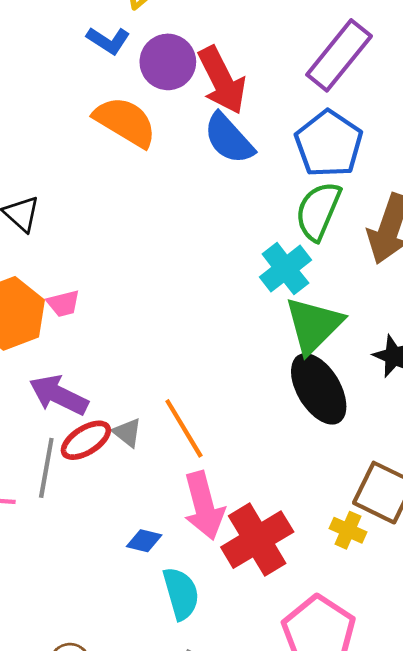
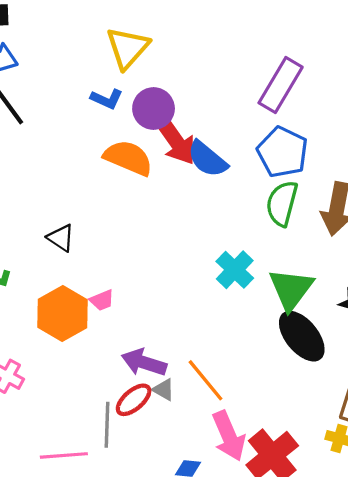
red arrow: (222, 80) -> (176, 141), moved
cyan cross: (285, 269) -> (235, 270), moved
purple arrow: (59, 395) -> (144, 363), moved

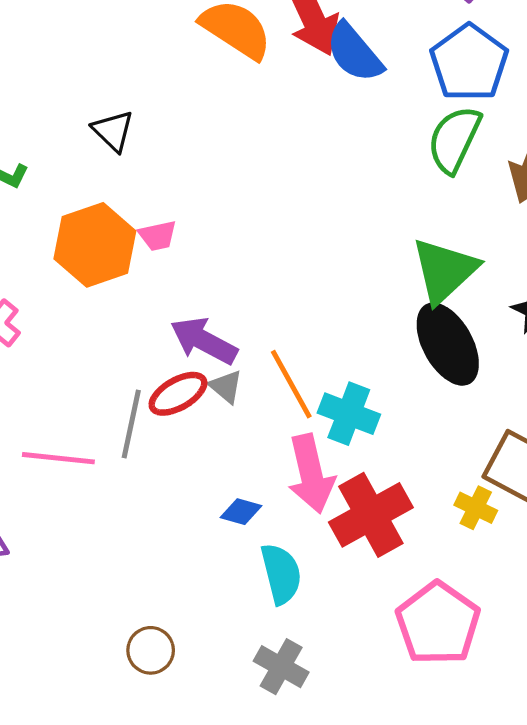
cyan cross: (235, 270) -> (349, 414), moved, turned -33

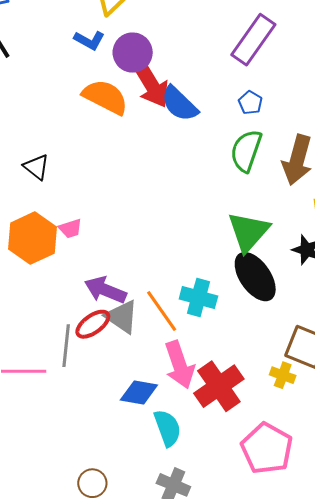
blue pentagon: (469, 63) -> (250, 103), size x0.5
gray triangle: (226, 387) -> (122, 317), size x1.6
cyan cross: (349, 414) -> (198, 298), moved
blue diamond: (241, 512) -> (139, 392), size x1.5

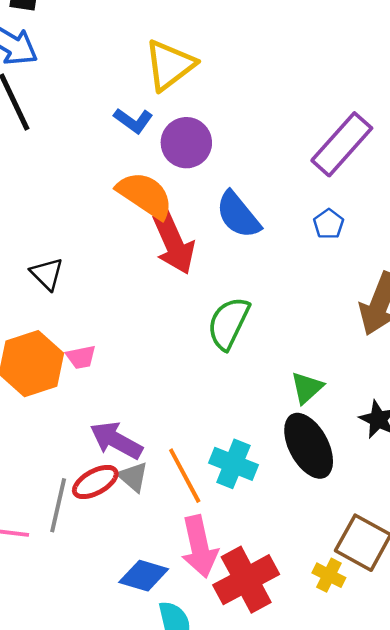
red arrow: (151, 84) -> (174, 243), moved
green semicircle: (246, 151) -> (228, 323), moved
green triangle: (248, 232) -> (307, 388), size x0.6
gray triangle: (122, 317) -> (133, 477), size x0.7

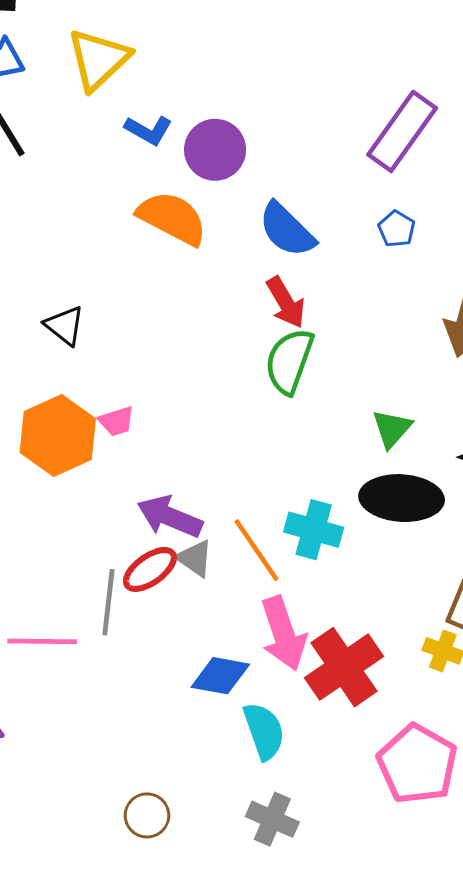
yellow triangle: (170, 65) -> (98, 59), moved
red arrow: (174, 243) -> (286, 302), moved, size x0.7
black ellipse: (309, 446) -> (402, 498), turned -52

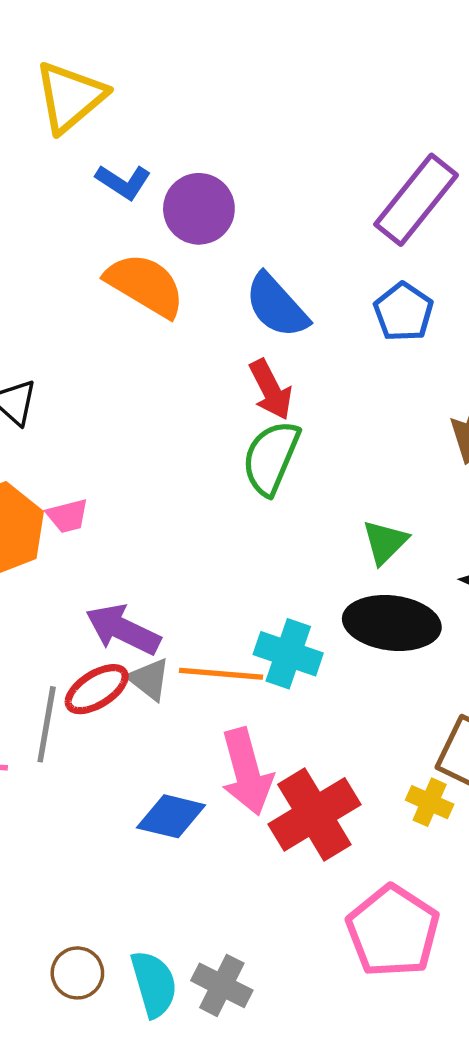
blue pentagon: (397, 229) -> (403, 312), size x1.4
orange line: (257, 550) -> (221, 674), turned -54
cyan semicircle: (264, 731) -> (154, 984), moved

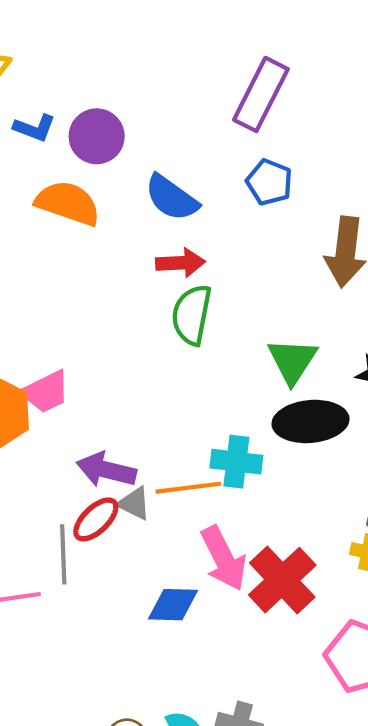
red arrow: (271, 390) -> (181, 263), turned -54
pink trapezoid: (68, 516) -> (46, 392), size x1.5
green triangle: (385, 542) -> (292, 361), size x1.4

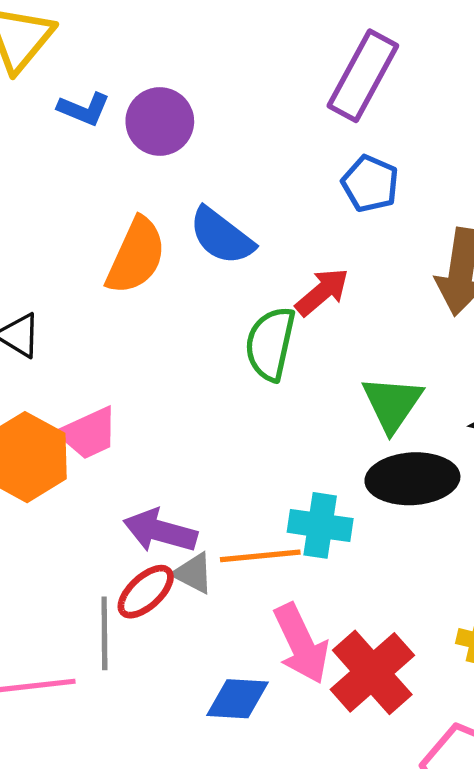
blue semicircle: (172, 198) -> (222, 236), moved
orange semicircle: (68, 203) -> (136, 256), moved, turned 94
red arrow: (181, 263) -> (322, 292), moved, turned -39

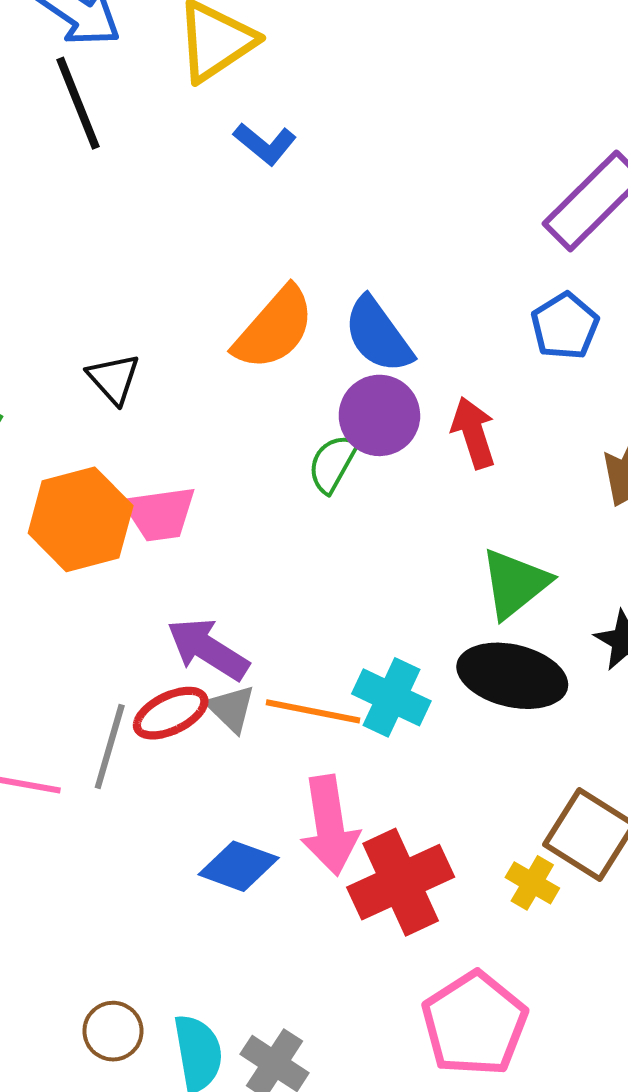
purple circle: (160, 122) -> (379, 415), moved
red arrow: (322, 292) -> (473, 433), turned -84
green semicircle: (270, 344) -> (333, 463), moved, size x0.7

